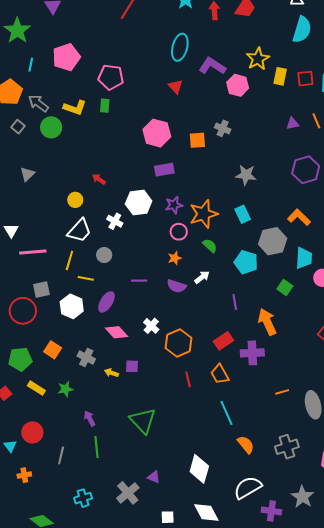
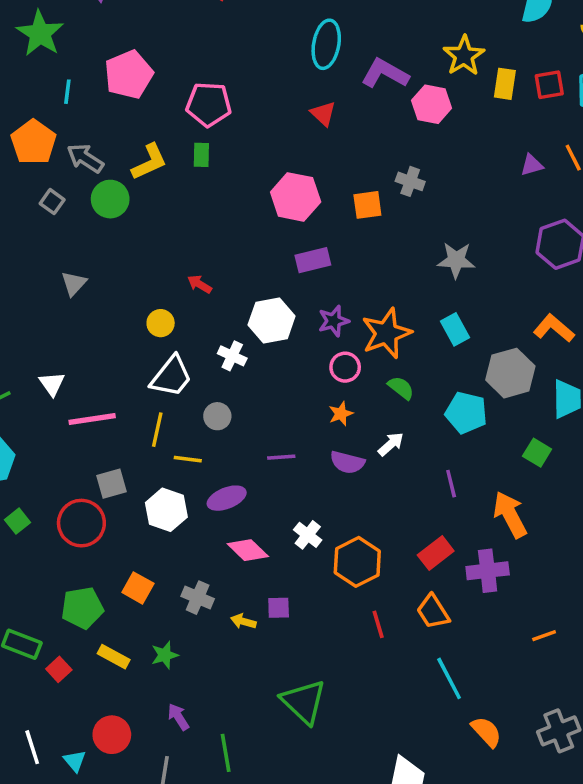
yellow L-shape: (75, 108) -> (149, 162), turned -40
purple ellipse: (106, 302) -> (227, 498), turned 40
purple arrow: (90, 418) -> (178, 717), moved

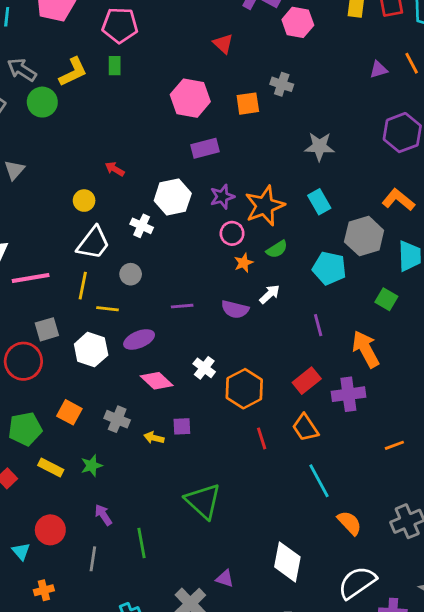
red triangle: (323, 114) -> (223, 44), moved
green semicircle: (401, 388) -> (277, 249), turned 110
orange star: (341, 414) -> (244, 263), moved

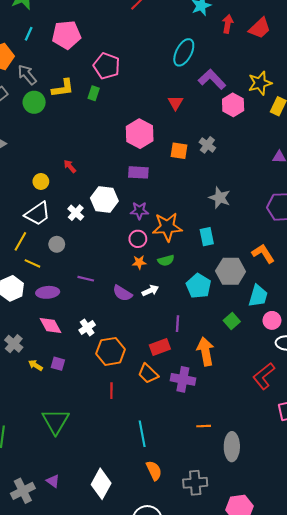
red rectangle: (307, 381) -> (160, 347), moved
orange trapezoid: (305, 428) -> (148, 374), moved, turned -30

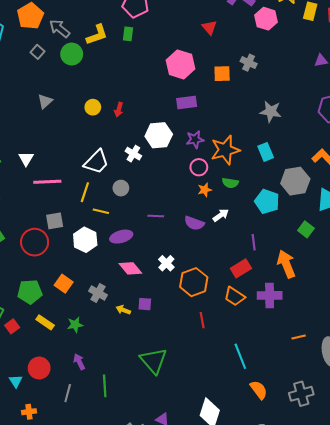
red arrow: (70, 166) -> (119, 110), turned -112
yellow circle: (41, 181) -> (93, 107), moved
green semicircle: (166, 260) -> (230, 183), turned 35

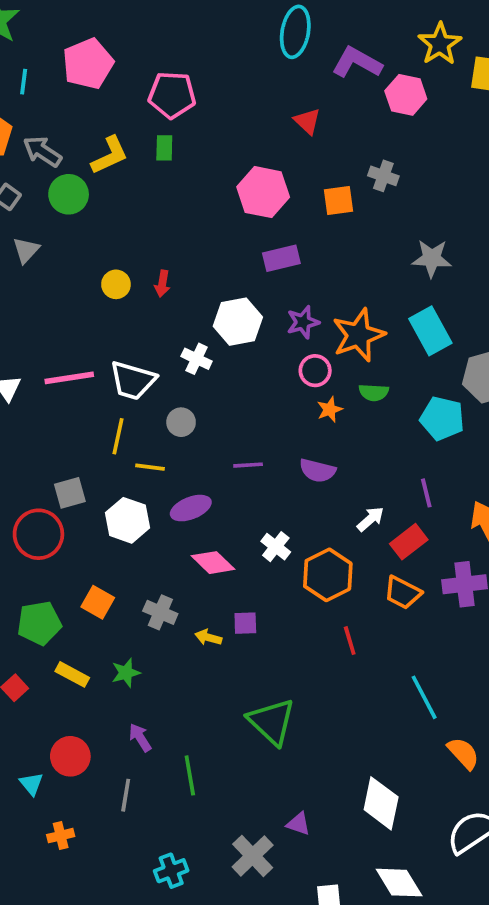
gray triangle: (45, 101) -> (26, 250), moved
cyan rectangle: (266, 152) -> (430, 331), size x1.4
white trapezoid: (96, 162) -> (133, 380), turned 68
pink line: (47, 182) -> (69, 378), moved
white arrow: (221, 215) -> (370, 519), moved

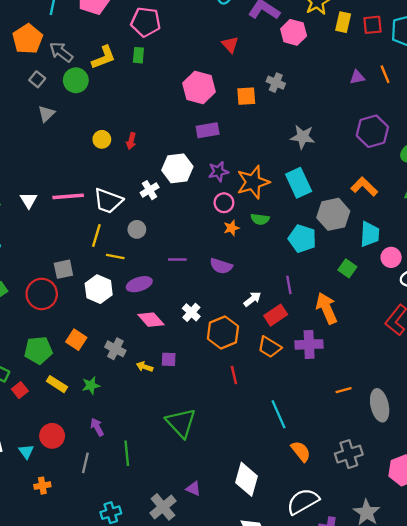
white cross: (197, 359) -> (150, 190), turned 30

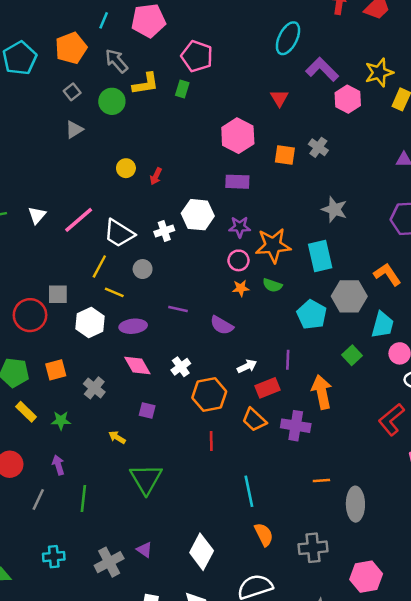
gray arrow: (61, 52) -> (116, 61), moved
pink line: (68, 196) -> (79, 220), turned -48
orange square: (76, 340) -> (56, 370), turned 30
yellow arrow: (145, 367) -> (117, 437), moved

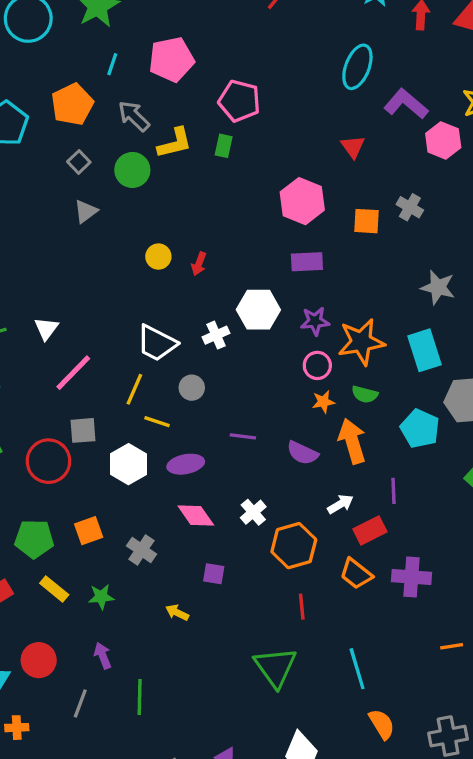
pink line: (79, 220) -> (73, 373), moved
orange arrow: (322, 392) -> (352, 441), moved
green triangle: (146, 479) -> (275, 667), moved

